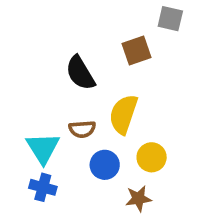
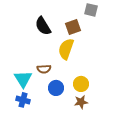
black semicircle: (80, 73) -> (43, 26), moved
yellow semicircle: (123, 114) -> (66, 49), moved
brown star: (138, 199) -> (81, 102), moved

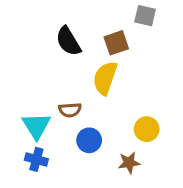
yellow circle: (81, 84) -> (147, 129), moved

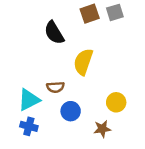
gray square: (145, 16) -> (115, 12), turned -30
brown square: (116, 43) -> (90, 14), moved
cyan triangle: (36, 126) -> (29, 100), turned 35

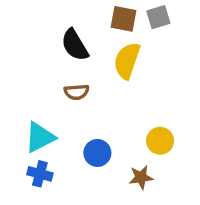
brown square: (90, 14) -> (124, 19), turned 30
yellow semicircle: (83, 62) -> (127, 61), moved
brown semicircle: (55, 87) -> (76, 92), moved

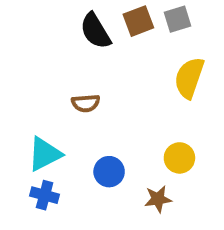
brown square: (124, 19) -> (138, 21), turned -32
black semicircle: (75, 45) -> (95, 31), moved
yellow semicircle: (127, 61) -> (189, 78), moved

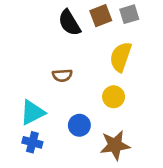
yellow semicircle: (189, 78) -> (121, 57), moved
yellow circle: (179, 158) -> (114, 97), moved
brown star: (158, 199) -> (115, 145), size x1.5

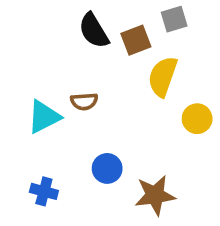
brown square: (101, 16) -> (136, 40), moved
yellow circle: (114, 97) -> (197, 119), moved
cyan triangle: (32, 112) -> (44, 117), moved

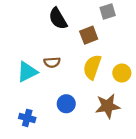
brown square: (136, 40) -> (89, 35), moved
yellow semicircle: (163, 77) -> (92, 67), moved
brown star: (155, 195) -> (108, 106), moved

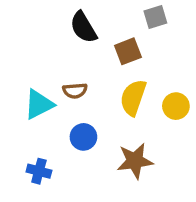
blue circle: (66, 104) -> (83, 137), moved
brown star: (108, 106) -> (135, 161), moved

